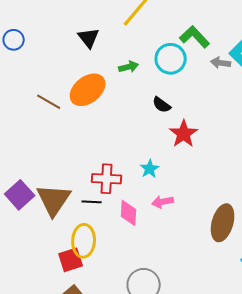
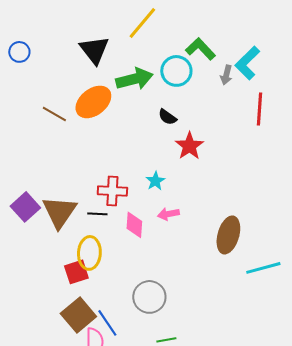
black triangle: (89, 38) -> (94, 50), size x1.4
gray arrow: (221, 63) -> (226, 75), turned -84
green arrow: (129, 67) -> (134, 79), size x1.8

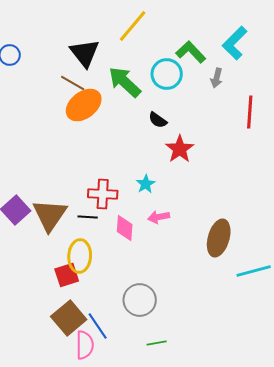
cyan L-shape: (247, 63) -> (235, 43), moved
green arrow: (134, 79) -> (125, 82), turned -123
brown line: (54, 114) -> (73, 83), moved

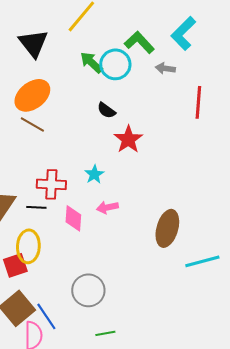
gray arrow: (217, 78) -> (165, 68), turned 84
green arrow: (125, 82) -> (91, 62), moved, size x0.7
brown line: (73, 83) -> (32, 124), moved

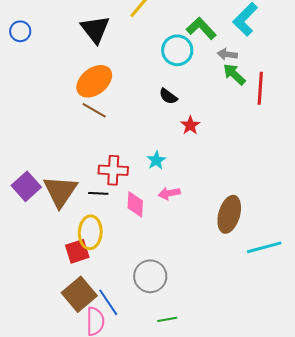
green arrow: (91, 62) -> (234, 74), moved
red star: (128, 139) -> (190, 125), size x0.7

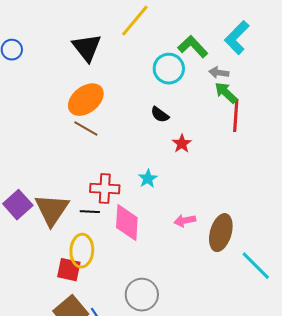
red line: (260, 88) -> (236, 116), moved
pink arrow: (169, 193) -> (185, 221), moved
pink diamond: (135, 204) -> (127, 223), size x1.4
cyan line: (264, 247) -> (256, 266), turned 60
red square: (77, 251) -> (69, 270), turned 30

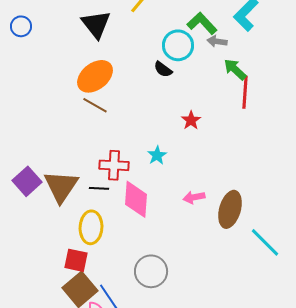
gray arrow: (219, 73) -> (217, 41), moved
black semicircle: (160, 115) -> (163, 69), moved
red square: (69, 270) -> (76, 260), moved

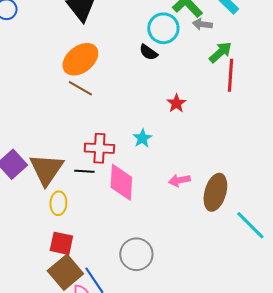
green arrow: (235, 69) -> (220, 52), turned 95
yellow ellipse: (91, 227) -> (58, 203), moved, size x0.7

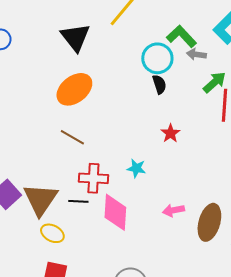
black semicircle: (148, 52) -> (159, 84), moved, turned -144
brown line: (80, 88) -> (72, 137), moved
cyan star: (142, 138) -> (136, 168), turned -30
yellow ellipse: (58, 203) -> (52, 233), turned -65

